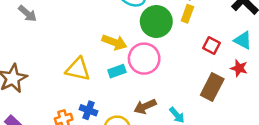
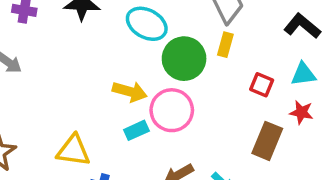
cyan triangle: (243, 40) -> (303, 74), turned -30
yellow triangle: (78, 69) -> (73, 151), moved

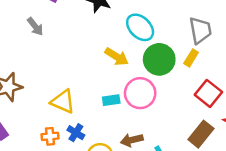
red square: (262, 85) -> (208, 93), size x1.5
yellow arrow: (130, 92) -> (117, 57), moved

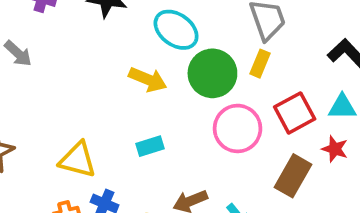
pink circle: (140, 93) -> (238, 128), moved
red square: (208, 93) -> (295, 113), turned 32

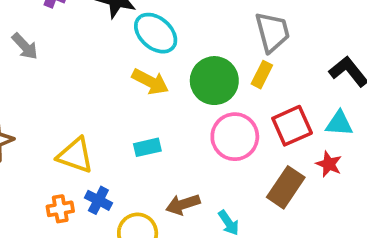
cyan ellipse: (176, 30) -> (156, 33), moved

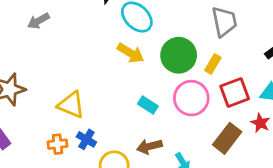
gray arrow: (25, 46) -> (38, 21), turned 100
yellow rectangle: (262, 75) -> (213, 64), moved
cyan rectangle: (147, 147) -> (148, 105), moved, turned 42

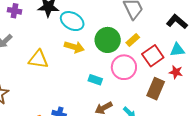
yellow rectangle: (213, 64) -> (133, 40), turned 32
yellow triangle: (71, 105) -> (38, 59), moved

